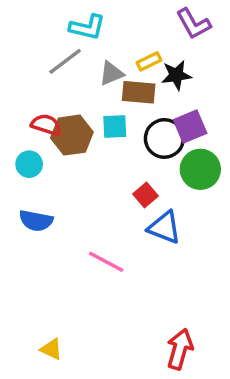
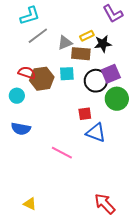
cyan L-shape: (87, 27) -> (30, 16), moved, turned -30
red square: (146, 195) -> (85, 114), turned 32
red arrow: (180, 349) -> (105, 204), turned -60

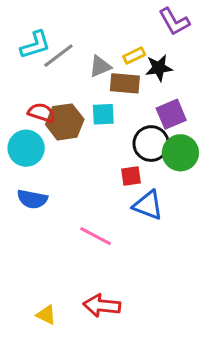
cyan L-shape: (30, 16) -> (35, 45), moved
black circle: (96, 81) -> (151, 144), moved
cyan circle: (17, 96) -> (26, 148), size x1.5
red arrow: (105, 204) -> (102, 306), moved, turned -40

